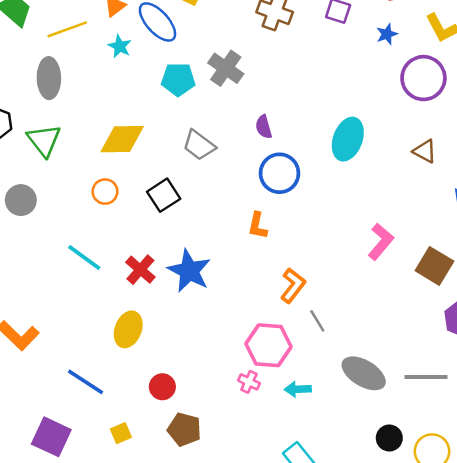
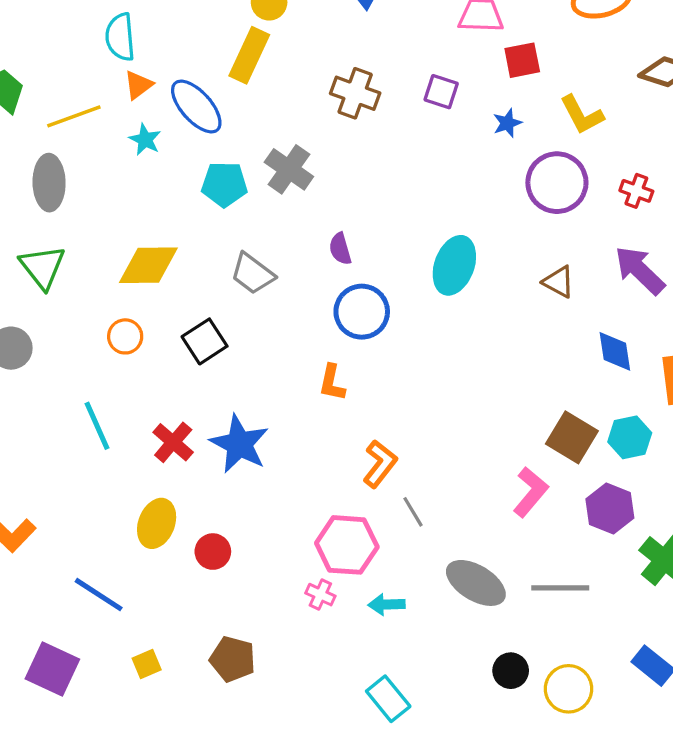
pink L-shape: (381, 242) -> (530, 492), moved
cyan line: (84, 257) -> (97, 426), turned 30
red circle: (162, 387) -> (213, 552), moved

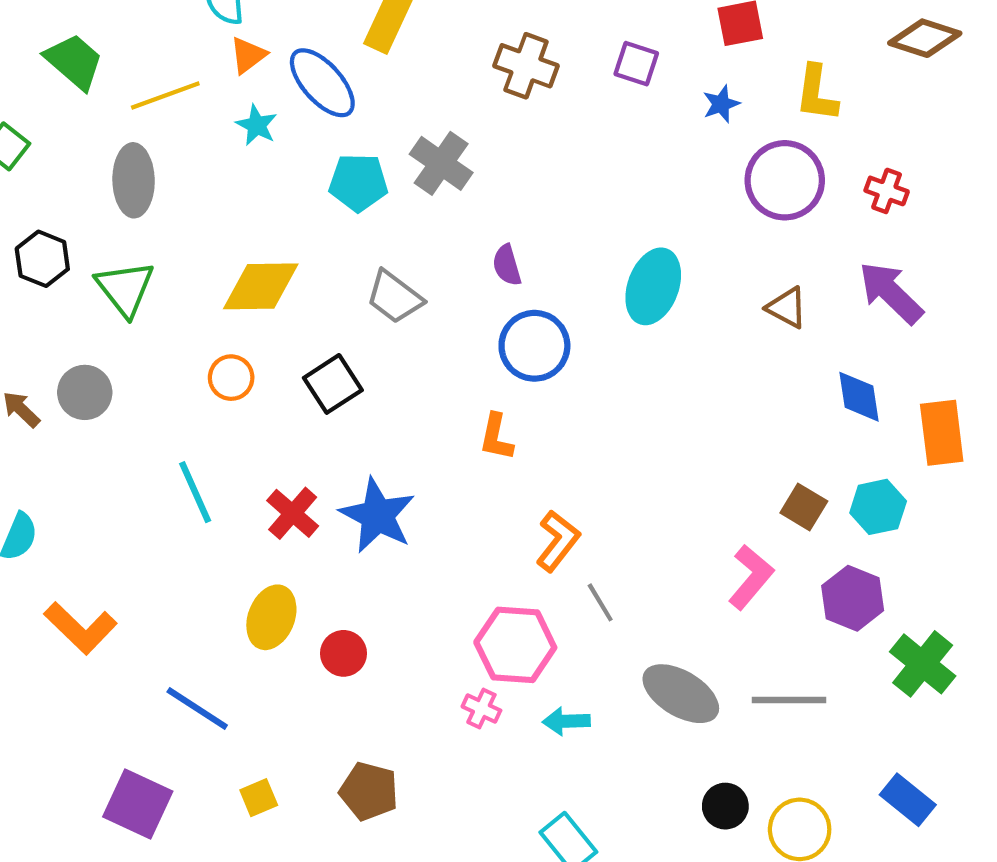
yellow L-shape: (582, 115) -> (817, 93), turned 36
brown square: (572, 437) -> (804, 507), size x0.7

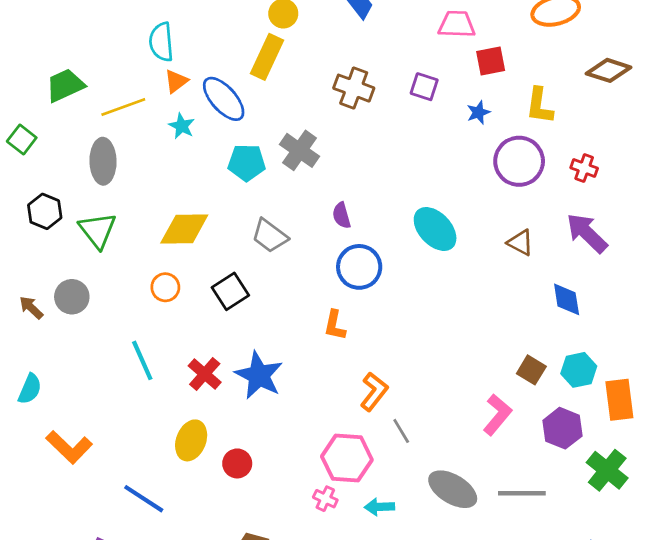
green trapezoid: (74, 62) -> (65, 85), turned -66
cyan ellipse: (653, 286) -> (435, 229), turned -63
orange rectangle: (942, 433) -> (619, 400), moved

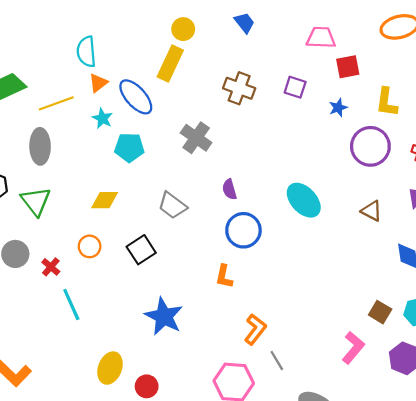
cyan pentagon: (247, 163) -> (129, 147), moved
yellow diamond: (184, 229) -> (105, 200), size x0.7
red cross: (205, 374) -> (51, 267), moved, size x0.7

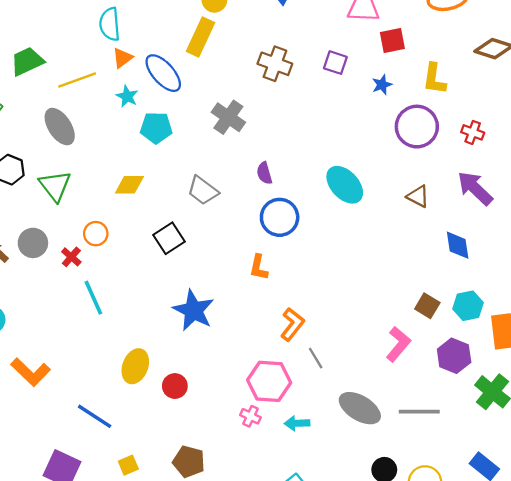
gray ellipse: (40, 146) -> (60, 127), turned -32
orange circle: (90, 246) -> (96, 234), moved

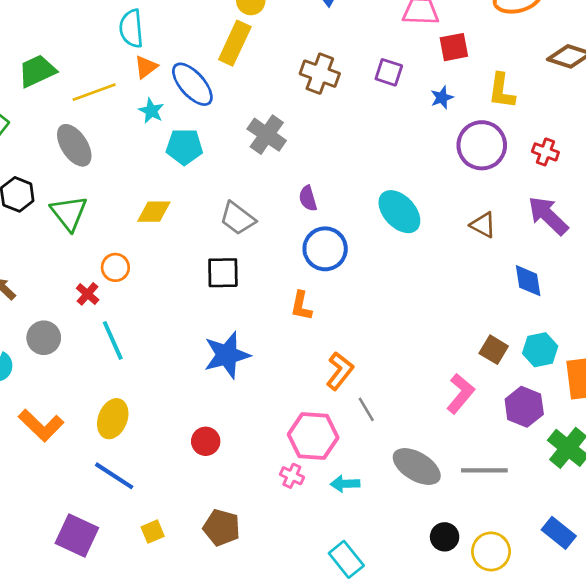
black square: (169, 238) -> (223, 273), moved, turned 32
gray circle: (33, 243) -> (44, 338), moved
blue star: (193, 310) -> (227, 355), turned 30
yellow ellipse: (135, 366) -> (113, 419), moved

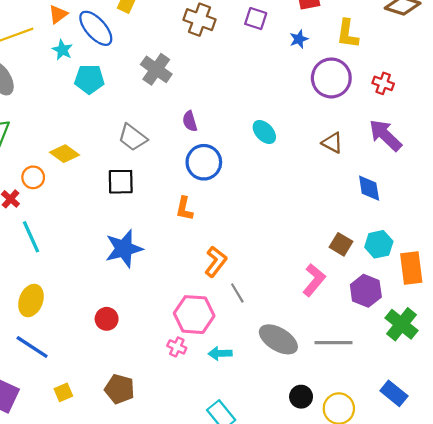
yellow diamond: (154, 212) -> (64, 154), moved, turned 36
cyan ellipse: (399, 212) -> (264, 132), size x0.7

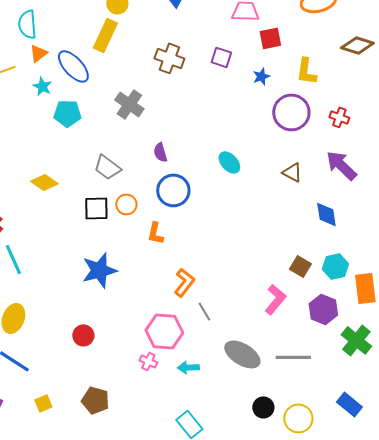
orange circle: (33, 177) -> (126, 204), moved

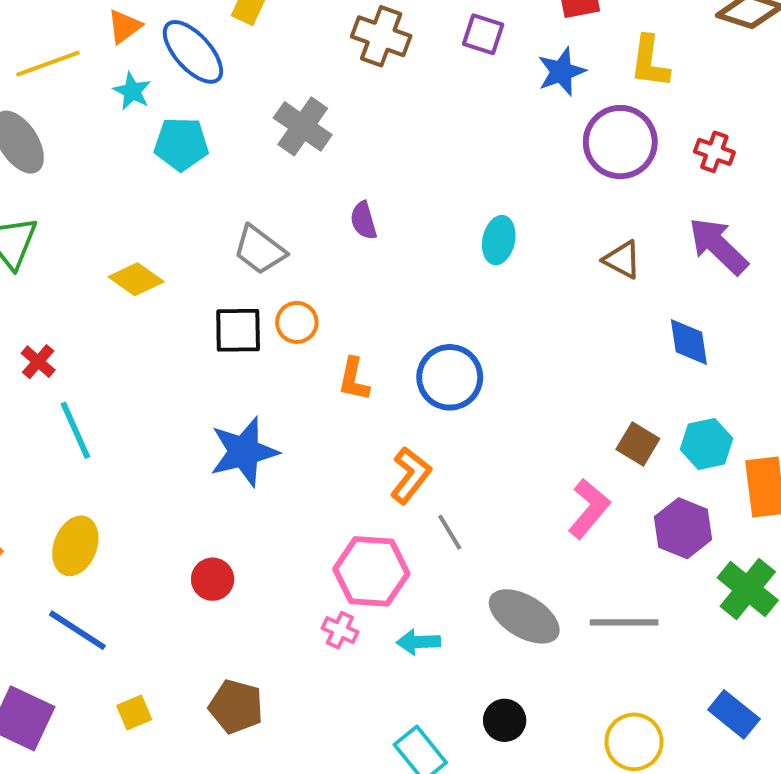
blue star: (261, 76) -> (561, 72), size x1.4
cyan ellipse: (229, 162) -> (499, 240), turned 55
blue circle: (173, 190) -> (450, 377), moved
black circle: (263, 407) -> (505, 720), moved

